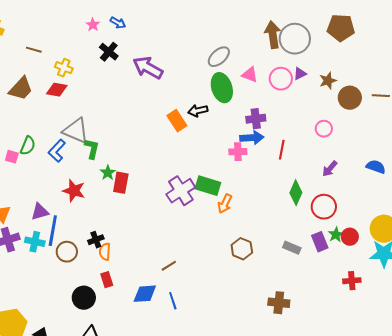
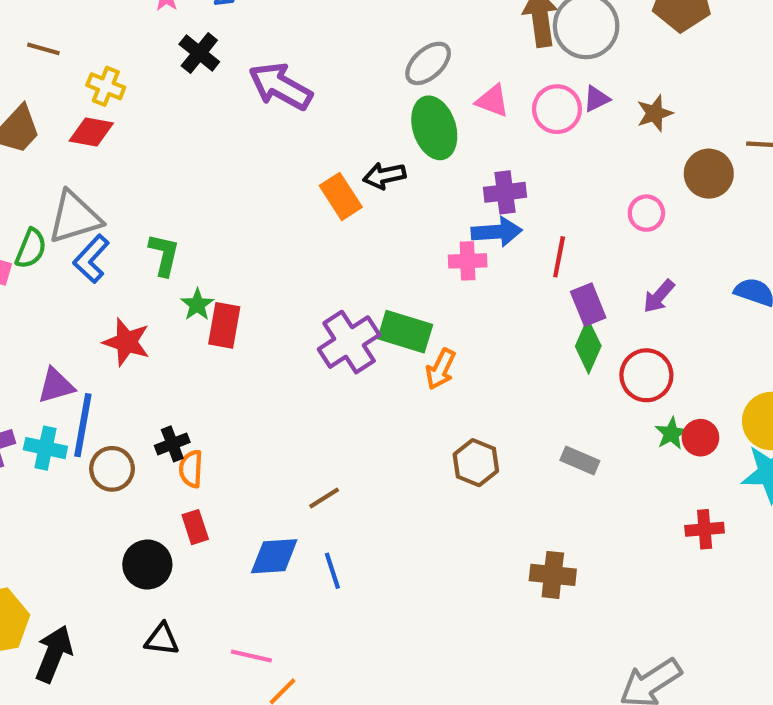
brown circle: (350, 98) -> (709, 174), moved
gray triangle: (76, 131) -> (75, 217), moved, turned -40
purple rectangle: (320, 242) -> (588, 305), moved

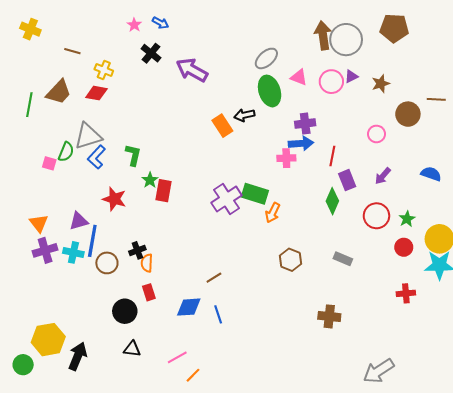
green diamond: (588, 346) -> (332, 201), moved
green star: (671, 434) -> (407, 219), moved
pink line: (251, 656) -> (177, 357), turned -42

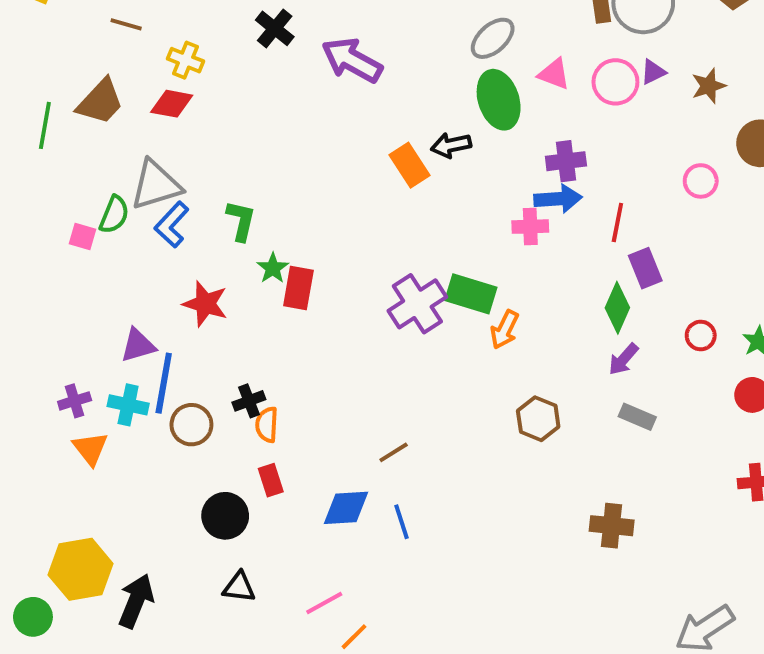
purple arrow: (383, 176) -> (623, 359), moved
red circle: (376, 216) -> (701, 335), size x0.6
orange triangle: (39, 223) -> (90, 448), moved
purple cross: (45, 250) -> (75, 401), size x0.7

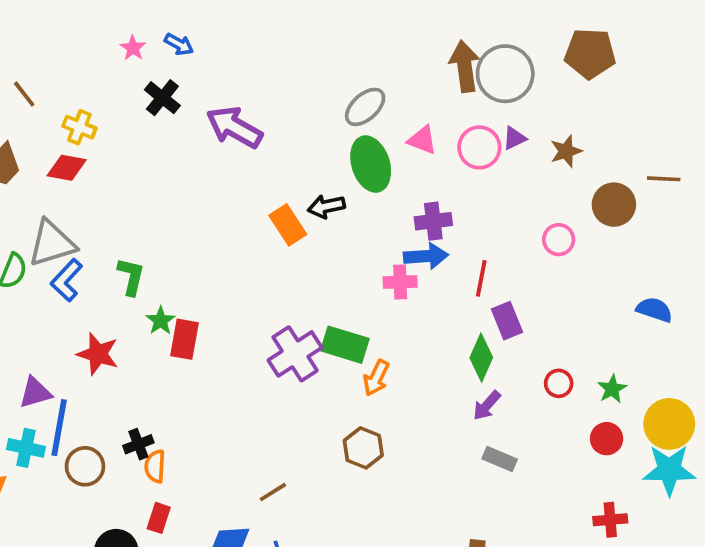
brown line: (126, 24) -> (24, 94), turned 36
brown hexagon: (538, 419) -> (363, 448), moved
red rectangle: (271, 480) -> (159, 518), turned 36

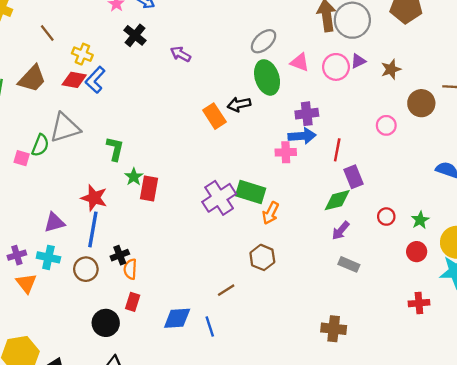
purple arrow: (234, 127) -> (181, 54), size x0.6
blue L-shape: (67, 280) -> (95, 80), moved
green diamond: (481, 358) -> (337, 200), turned 52
blue line: (59, 428) -> (93, 229), moved
brown line: (273, 492) -> (226, 290), moved

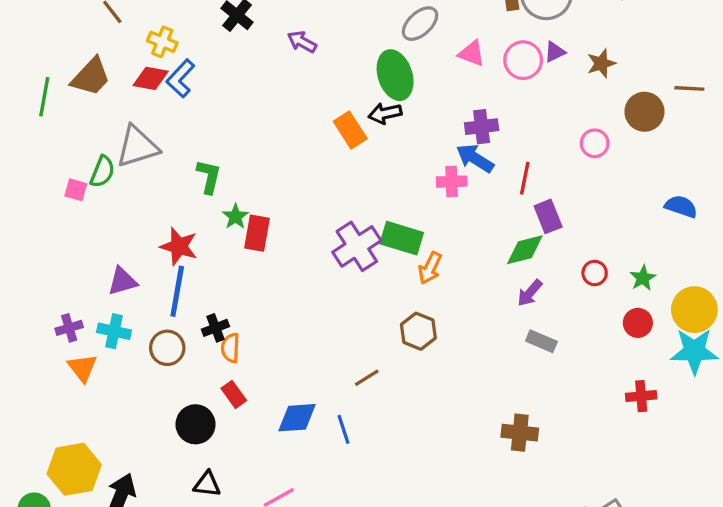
green ellipse: (267, 77) -> (395, 75), moved
blue arrow: (302, 136) -> (475, 158), turned -144
red rectangle: (133, 302) -> (234, 394), turned -54

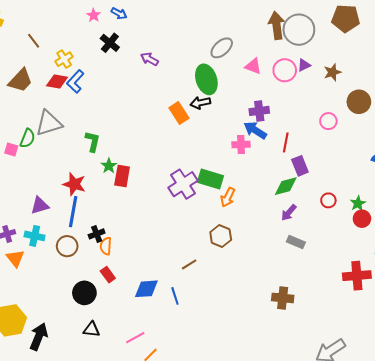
yellow cross: (162, 42) -> (64, 59), turned 36
red circle: (638, 323) -> (362, 219), moved
red cross: (641, 396) -> (357, 276), size x1.5

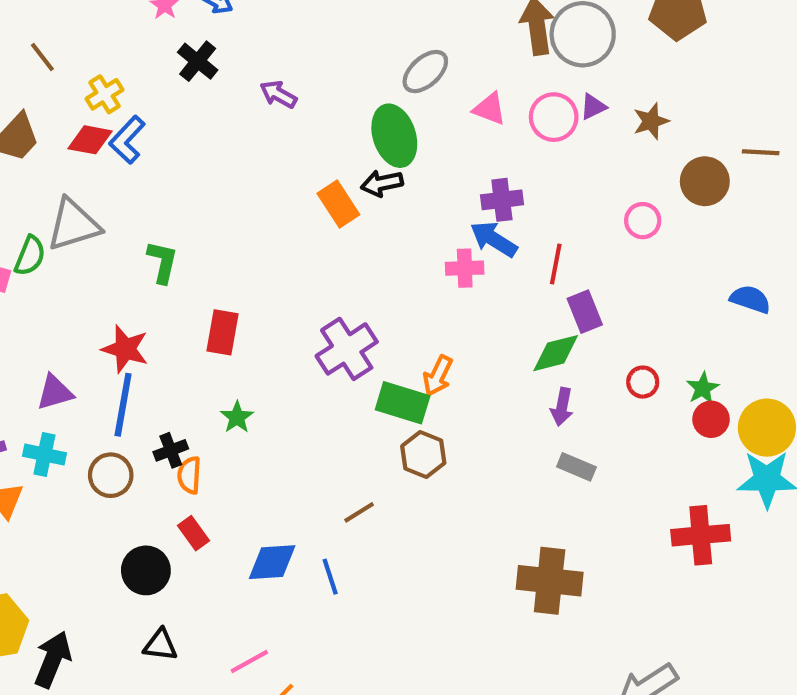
green star: (109, 166) -> (237, 417), moved
green rectangle: (210, 179) -> (403, 403), moved
purple arrow: (289, 213) -> (562, 407), turned -30
brown cross: (283, 298) -> (550, 581), size x1.4

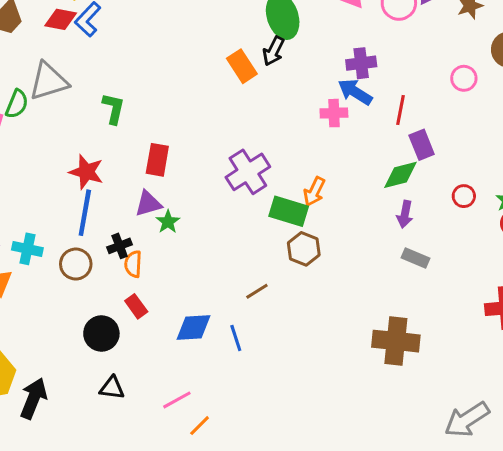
black arrow: (382, 183) -> (274, 51), turned -52
purple triangle: (55, 392) -> (148, 204), moved

